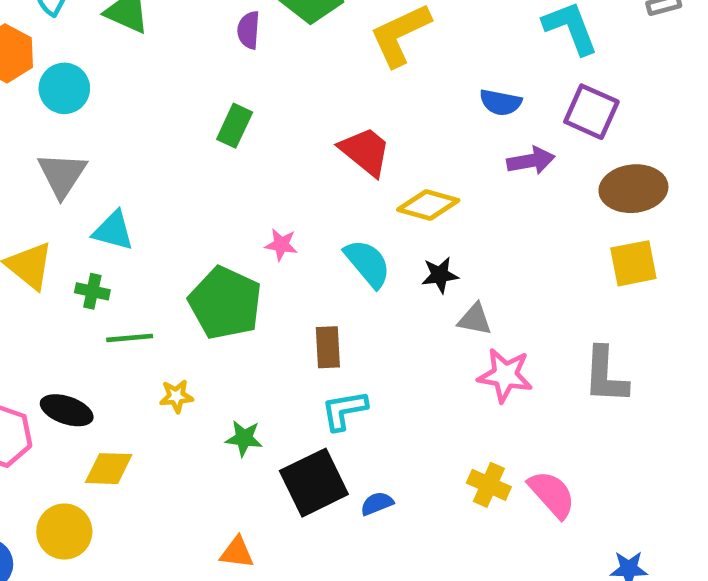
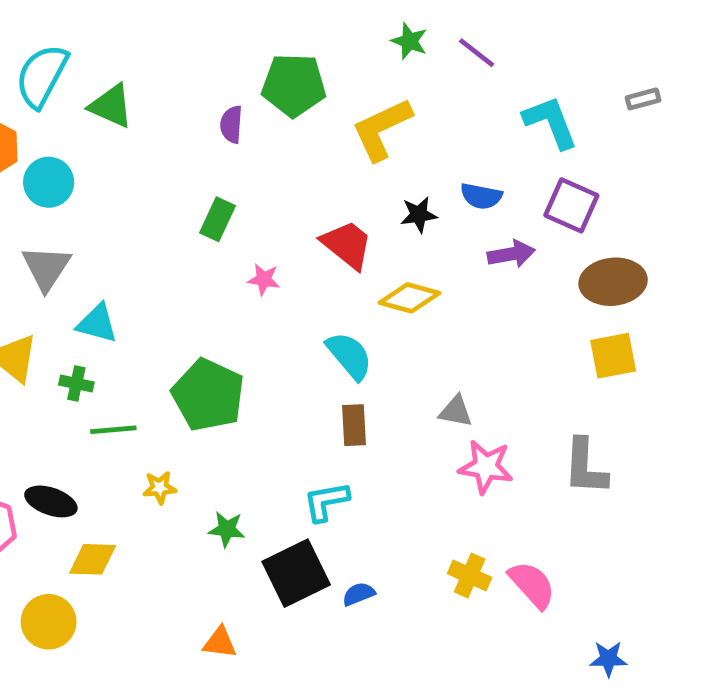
pink star: (281, 245) -> (264, 279), moved
black star: (440, 275) -> (419, 215), moved
brown rectangle: (328, 347) -> (354, 425), moved

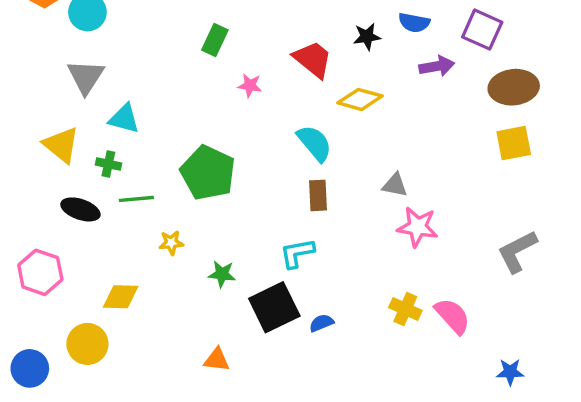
gray L-shape: (585, 467) -> (517, 251), moved, turned 60
black ellipse: (51, 501) -> (80, 209), moved

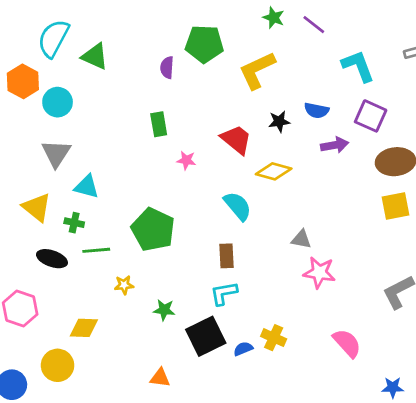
green rectangle: (215, 40) -> (159, 124), turned -35
brown rectangle: (318, 195) -> (227, 256), moved
yellow cross: (405, 309) -> (274, 338), moved

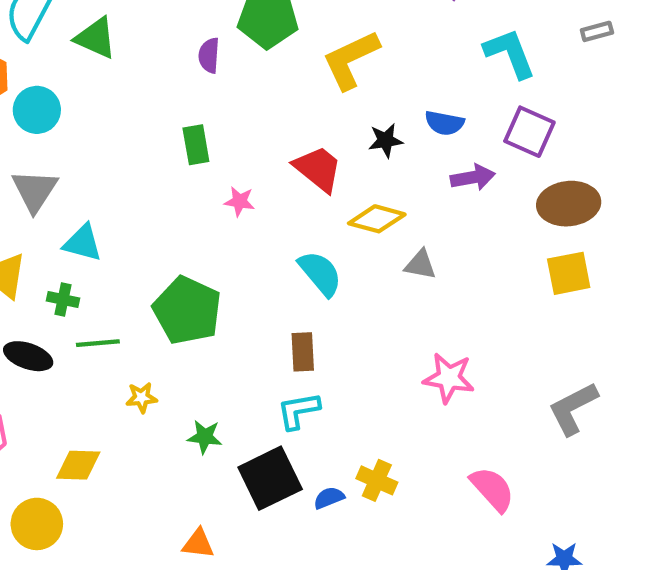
gray triangle: (301, 239) -> (420, 265), moved

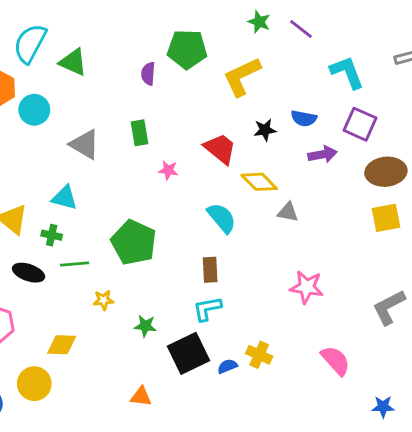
gray triangle: (35, 191) -> (85, 144), moved, turned -32
yellow diamond: (377, 219) -> (259, 182), turned 30

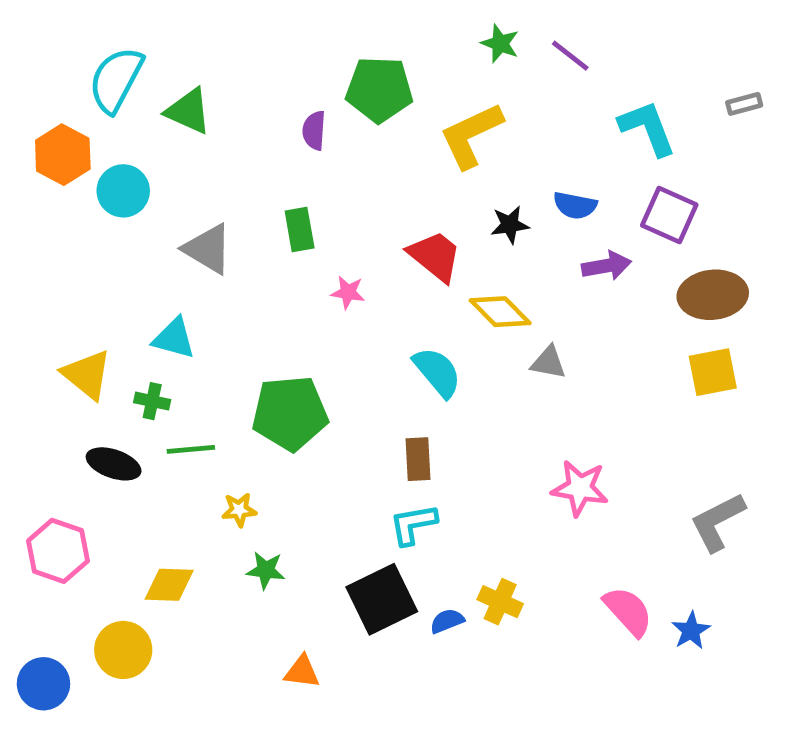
green pentagon: (134, 242) -> (290, 413), turned -30
green star: (145, 326) -> (266, 570), moved
blue star: (383, 407) -> (691, 631), moved, turned -30

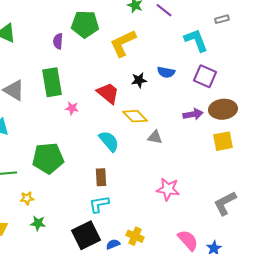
gray rectangle: (744, 104) -> (222, 19), moved
green rectangle: (300, 230) -> (52, 82), size x1.6
purple arrow: (606, 266) -> (193, 114), moved

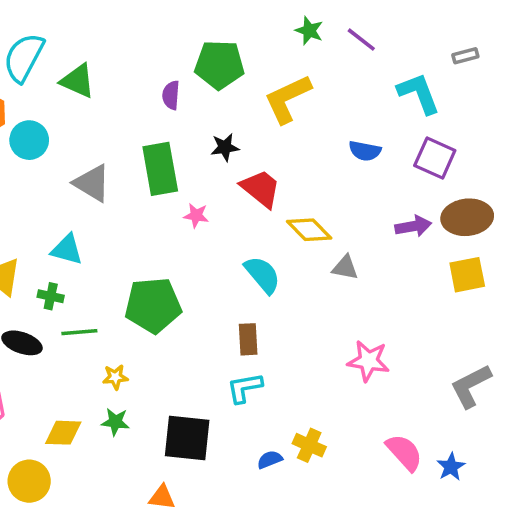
black star: (139, 80) -> (225, 147), moved
green star: (38, 223) -> (115, 422), moved
black square: (86, 235) -> (187, 438), moved, turned 32

